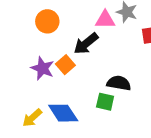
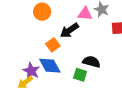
purple star: (42, 68) -> (31, 71), moved
blue diamond: (63, 113) -> (50, 66), moved

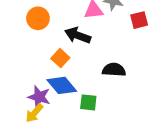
black arrow: (69, 30) -> (78, 35), turned 66
green square: (80, 75) -> (88, 102), moved

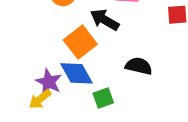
orange square: (60, 58) -> (80, 42), size x1.5
green square: (88, 102) -> (103, 98), turned -36

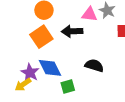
black arrow: (105, 20) -> (72, 31), turned -36
orange square: (80, 42) -> (41, 37), moved

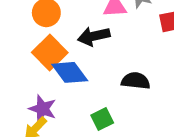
blue diamond: (50, 68) -> (70, 72), moved

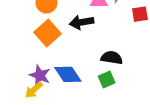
blue diamond: (70, 72) -> (68, 74), moved
green square: (102, 119) -> (107, 80), moved

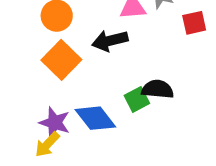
green square: (107, 80) -> (137, 99), moved

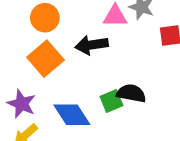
purple star: (55, 123) -> (22, 104), moved

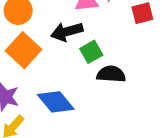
green square: (111, 101) -> (91, 52), moved

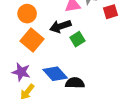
black semicircle: (111, 74) -> (75, 83), moved

